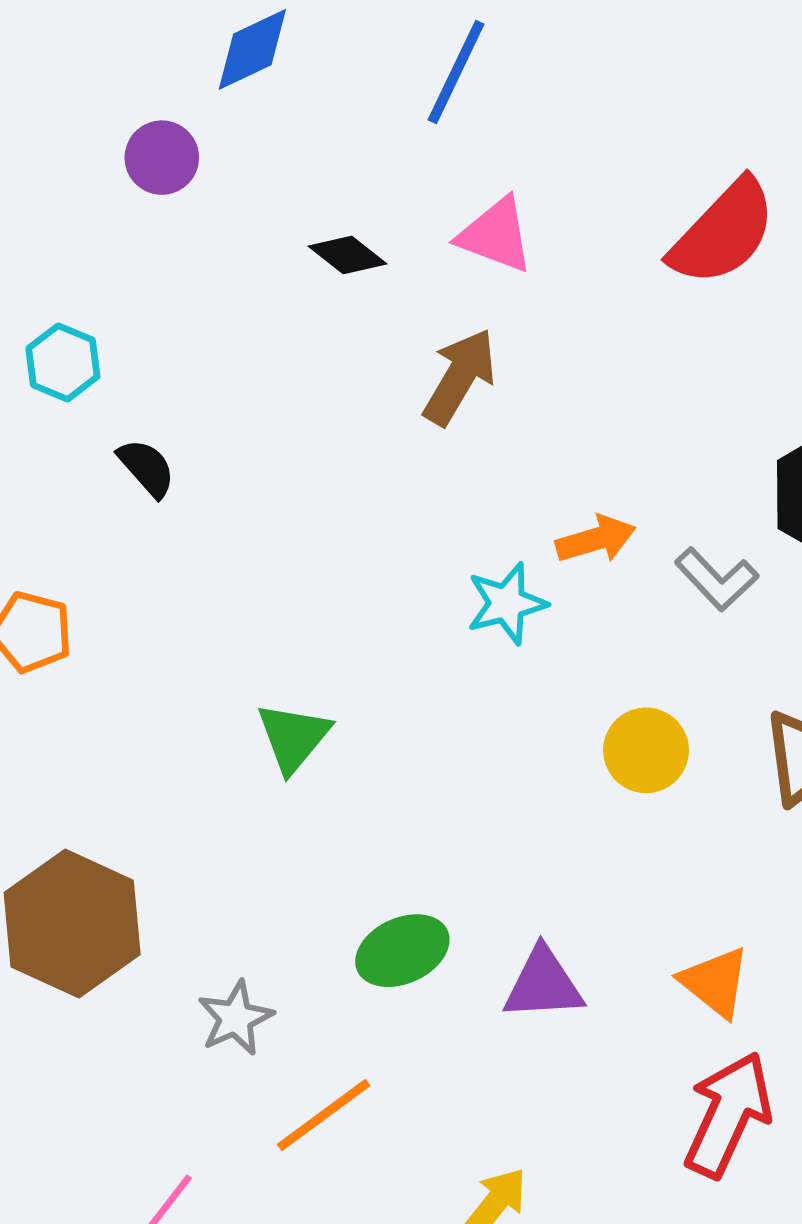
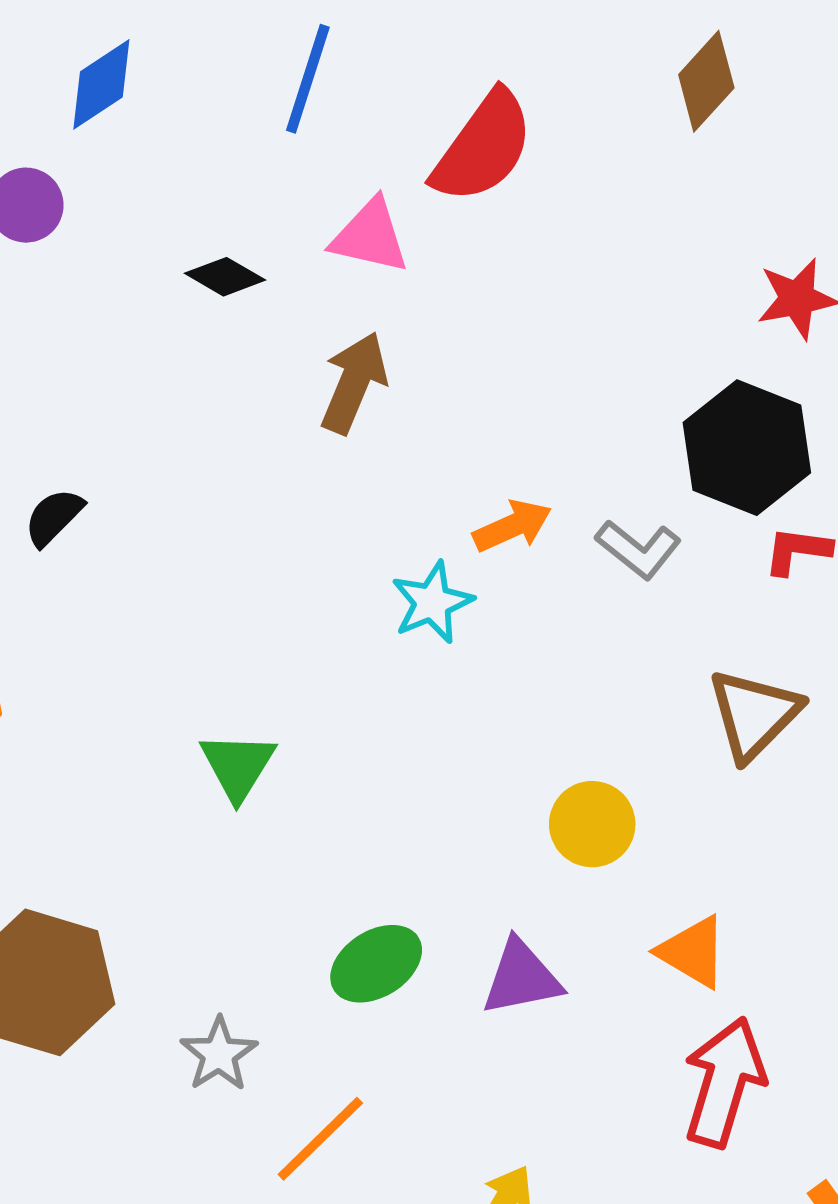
red semicircle: (723, 233) -> (483, 147), moved
black semicircle: (147, 468) -> (54, 517), turned -86
yellow circle: (646, 750) -> (592, 824), moved

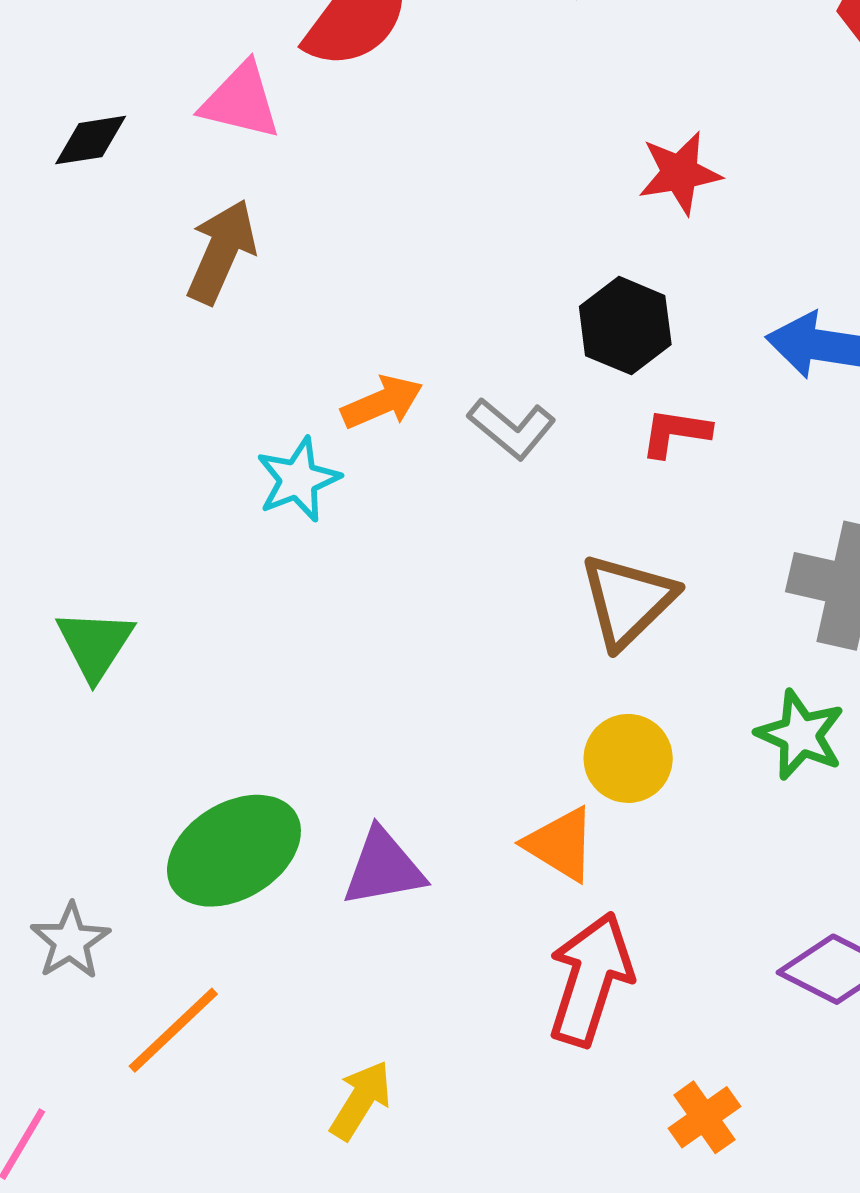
black diamond: (225, 277) -> (91, 140), turned -40
black hexagon: (747, 448) -> (625, 326), size x0.7
yellow circle: (592, 824) -> (628, 758), moved
green ellipse: (376, 964) -> (234, 851), size x1.4

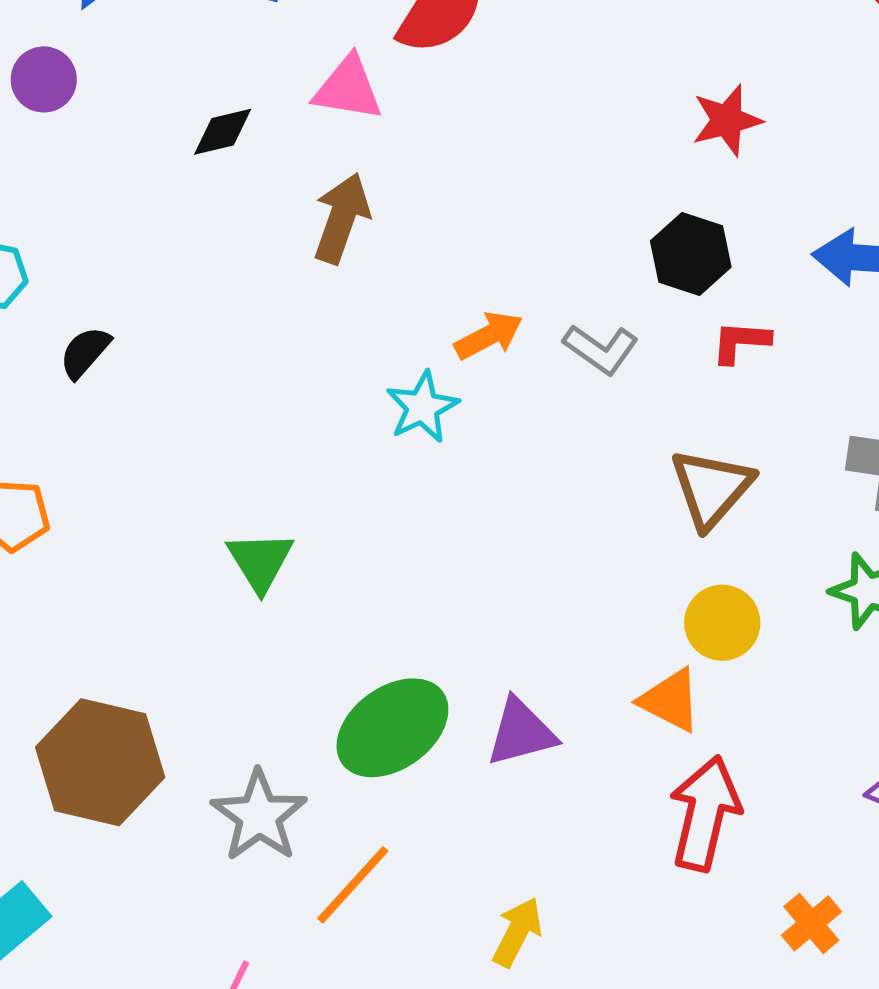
gray star: (70, 941) -> (259, 816), size x1.4

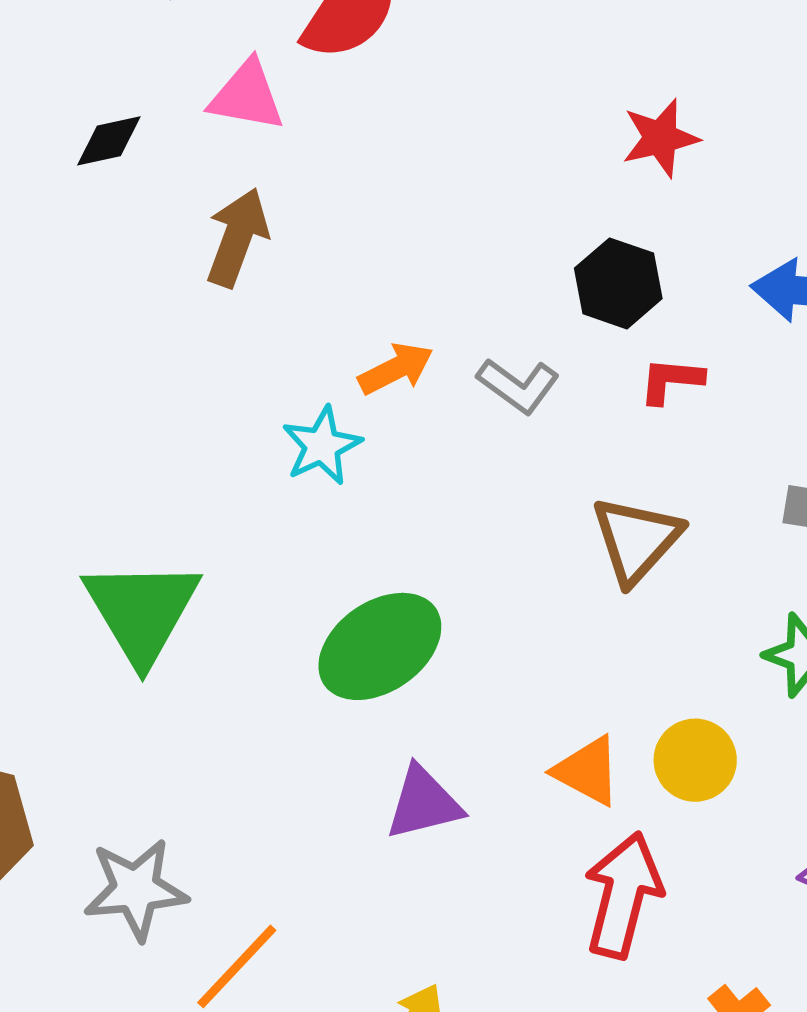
green triangle: (260, 561) -> (142, 611), size x1.6
yellow circle: (722, 623) -> (695, 760), moved
green ellipse: (392, 728) -> (380, 646), moved
gray star: (259, 816) -> (136, 889), turned 30

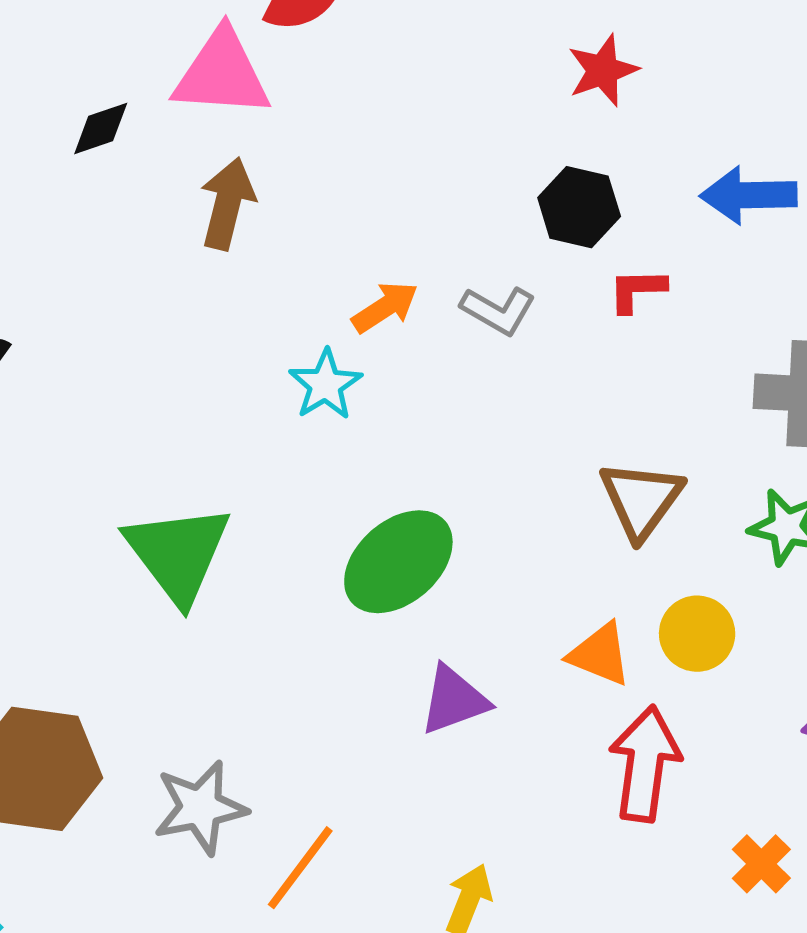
pink triangle: (247, 96) -> (222, 74), size x1.4
brown triangle: (636, 540) -> (641, 500), moved

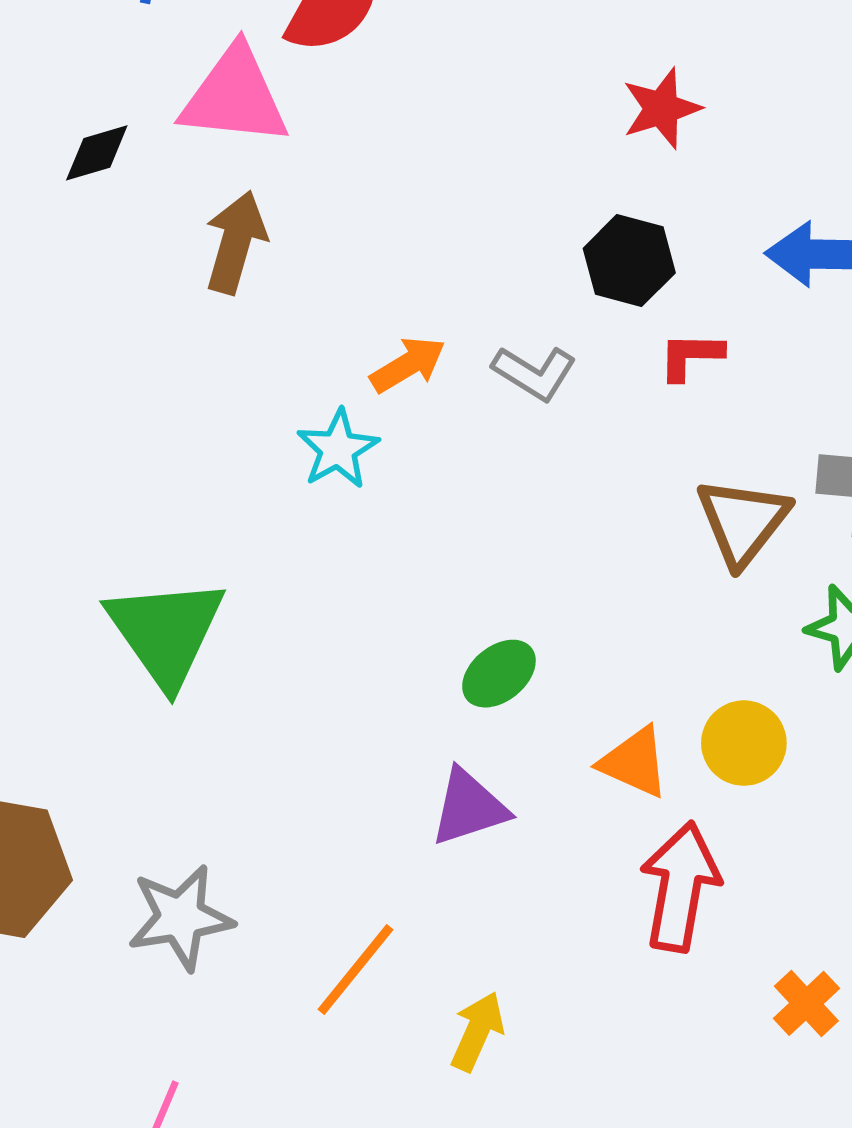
brown triangle: (641, 500) -> (743, 522), moved
green ellipse: (398, 562) -> (499, 674), moved, size x0.6
orange line: (300, 868) -> (355, 969), moved

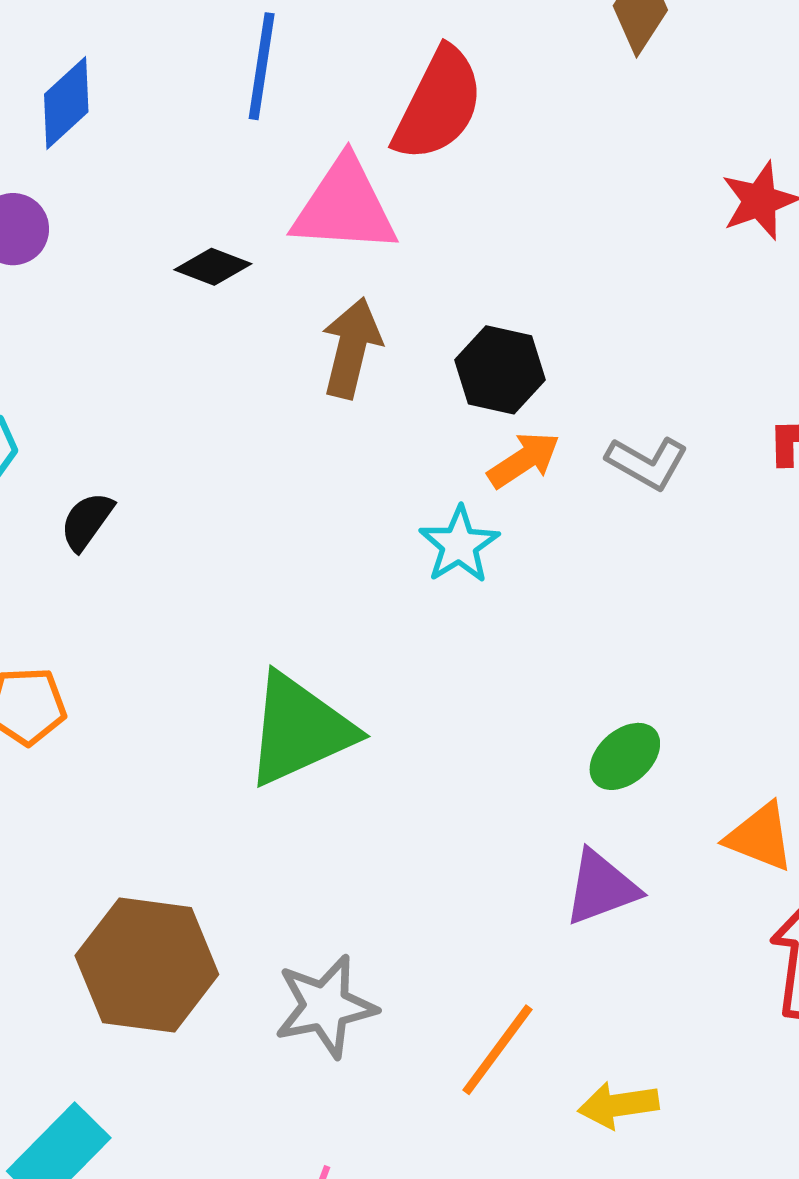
black diamond: (97, 153) -> (213, 267), turned 40
black hexagon: (629, 261) -> (500, 370), moved
green triangle: (166, 632) -> (299, 730), turned 43
yellow arrow: (477, 1031) -> (618, 1105), turned -120

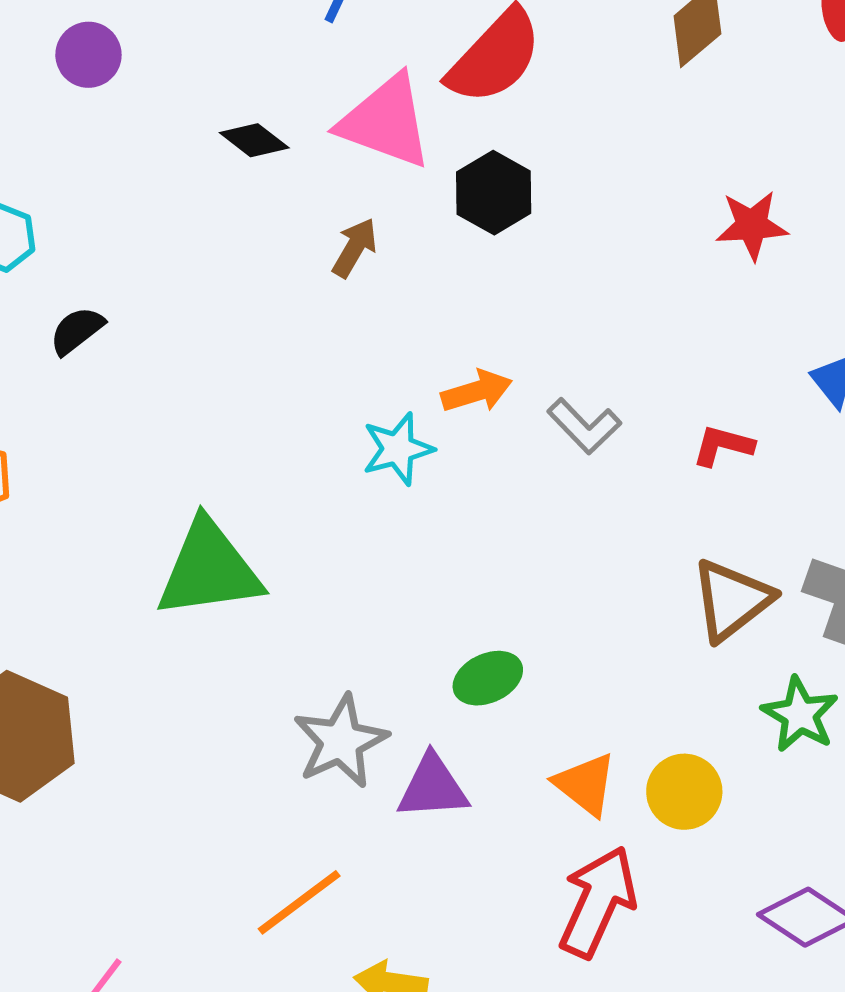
brown arrow: (351, 348) -> (355, 248), size x0.7
black hexagon: (500, 370) -> (494, 193), moved
gray star: (325, 1006) -> (341, 741), moved, turned -30

